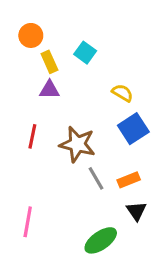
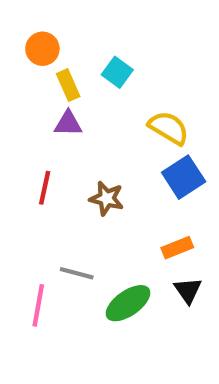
yellow semicircle: (122, 93) -> (169, 128), size x1.4
brown star: (77, 144) -> (107, 198), size x0.7
gray line: (96, 178) -> (77, 273), moved, turned -45
green ellipse: (101, 240) -> (128, 303), moved

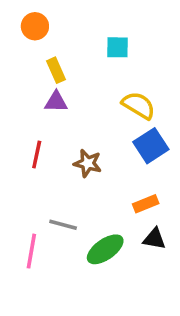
orange circle: (42, 49) -> (35, 26), moved
cyan square: (117, 72) -> (117, 47), moved, turned -35
black triangle: (188, 290) -> (154, 239), turned -45

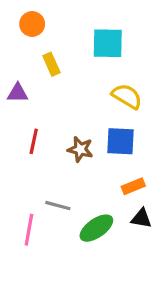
cyan square: (117, 47) -> (108, 43), size x1.5
purple triangle: (56, 102) -> (18, 93), moved
blue square: (151, 146) -> (120, 141), moved, turned 36

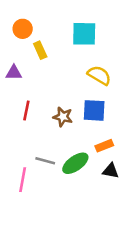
orange circle: (32, 24) -> (23, 29), moved
green ellipse: (96, 228) -> (75, 163), moved

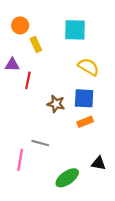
red line: (26, 110) -> (28, 80), moved
orange rectangle: (104, 146) -> (85, 122), moved
green ellipse: (75, 163) -> (67, 178), moved
black triangle: (111, 171) -> (99, 163), moved

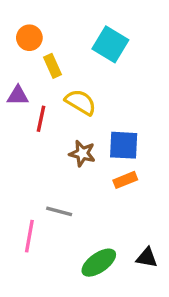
cyan square: (75, 30) -> (110, 44), turned 30
yellow semicircle: (88, 67) -> (81, 102), moved
black triangle: (99, 163) -> (147, 258), moved

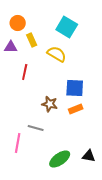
purple triangle: (18, 96) -> (11, 47), moved
yellow semicircle: (81, 102) -> (57, 54), moved
brown star: (82, 153) -> (50, 104), moved

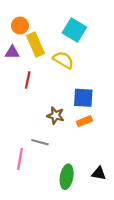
yellow rectangle: (32, 40) -> (35, 44), size x1.5
green ellipse: (60, 159) -> (67, 177), turned -45

